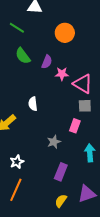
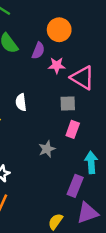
orange circle: (65, 33) -> (59, 30), moved
gray square: (85, 106) -> (68, 103), moved
purple rectangle: (61, 172) -> (75, 186), moved

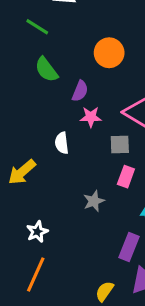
purple semicircle: (38, 51) -> (80, 91), moved
pink star: (57, 65) -> (91, 117), moved

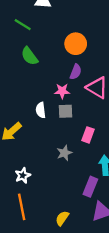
purple semicircle: (80, 91) -> (76, 72), moved
gray square: (120, 145) -> (66, 111), moved
orange line: (36, 275) -> (22, 207), turned -35
yellow semicircle: (105, 291) -> (62, 218), moved

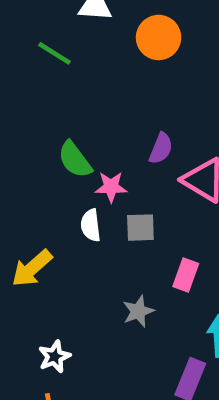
orange circle: (76, 44) -> (159, 37), moved
green semicircle: (29, 56) -> (75, 160), moved
pink star: (62, 91) -> (111, 187), moved

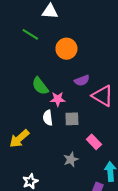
orange circle: (159, 37) -> (66, 49), moved
purple semicircle: (161, 148) -> (82, 80), turned 48
pink rectangle: (186, 275) -> (94, 142), turned -64

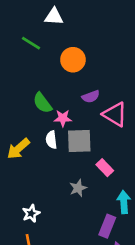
gray square: (72, 119) -> (79, 141), size x1.5
yellow arrow: (19, 139) -> (18, 149), moved

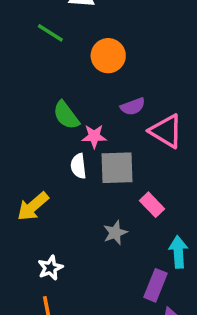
yellow arrow: (18, 149) -> (33, 206), moved

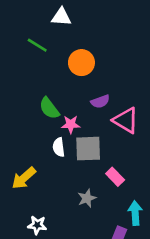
white star: (50, 268) -> (37, 225), turned 30

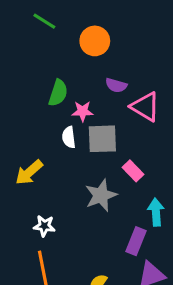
purple semicircle: (100, 102) -> (116, 85), turned 36
green semicircle: (49, 108) -> (58, 93), turned -125
gray star: (87, 198) -> (101, 195), size x1.5

